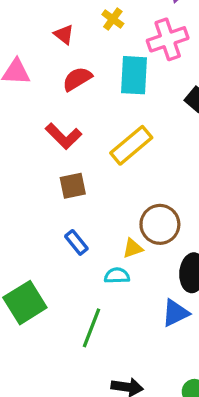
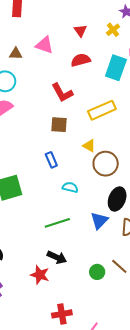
yellow triangle: (133, 248) -> (89, 146), moved, turned 32
blue triangle: (175, 313) -> (99, 221), turned -36
green line: (91, 328) -> (57, 223), moved, turned 35

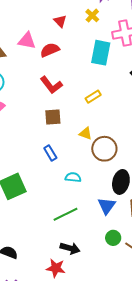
red semicircle: (81, 60) -> (50, 50), moved
yellow rectangle: (102, 110) -> (93, 97), size x0.6
green circle: (97, 272) -> (113, 238), moved

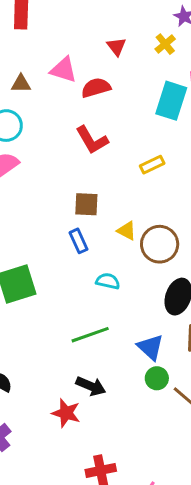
brown square: (53, 117) -> (86, 204), moved
yellow triangle: (86, 133) -> (127, 231), moved
blue triangle: (107, 206) -> (150, 347), moved, turned -30

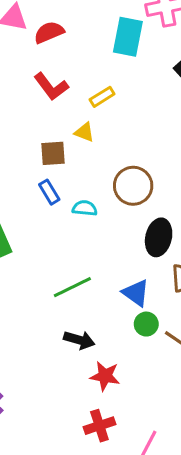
yellow rectangle: (152, 165) -> (102, 97), moved
yellow triangle: (127, 231) -> (84, 132), moved
cyan semicircle: (108, 281) -> (85, 208), moved
red star: (66, 413) -> (105, 376), moved

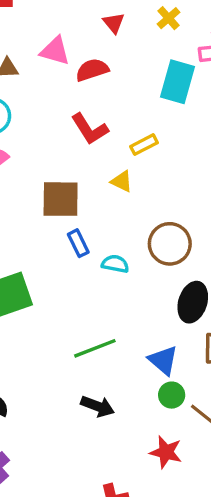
brown square: (53, 153) -> (61, 199), moved, size x1.4
red star: (105, 376) -> (166, 452), moved

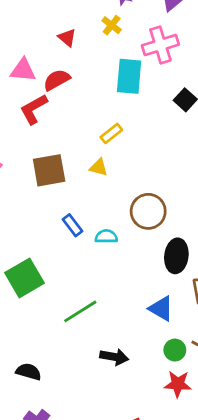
red L-shape: (90, 129) -> (34, 109), moved, turned 104
brown square: (61, 199) -> (49, 170), moved
green line: (95, 348) -> (80, 311), moved
green circle: (172, 395) -> (175, 350), moved

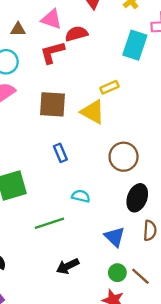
yellow triangle: (99, 167) -> (93, 112), size x1.6
cyan semicircle: (106, 236) -> (81, 196), moved
black arrow: (114, 357) -> (68, 266), turned 130

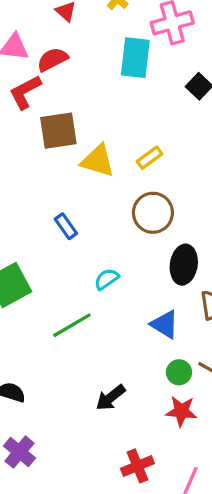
yellow rectangle: (109, 87) -> (150, 158), moved
brown square: (53, 104) -> (58, 131), moved
cyan semicircle: (81, 196) -> (107, 279), turned -36
black arrow: (68, 266) -> (111, 398), moved

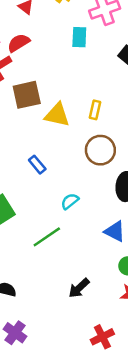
cyan rectangle: (135, 58) -> (79, 37), size x0.7
yellow rectangle: (150, 158) -> (95, 110), turned -36

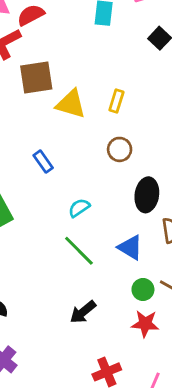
brown circle: (100, 150) -> (120, 149), size x0.7
green line: (47, 237) -> (79, 251), moved, turned 76

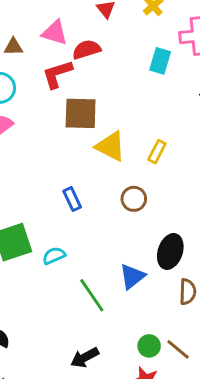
brown circle: (120, 149) -> (134, 199), moved
cyan semicircle: (79, 208) -> (54, 256), moved
blue triangle: (130, 247) -> (132, 276), moved, turned 40

